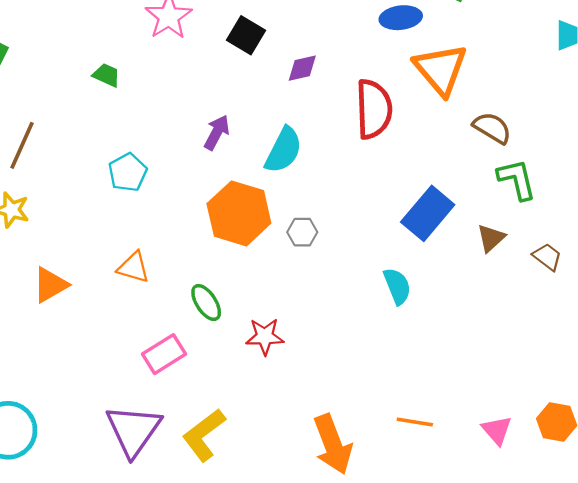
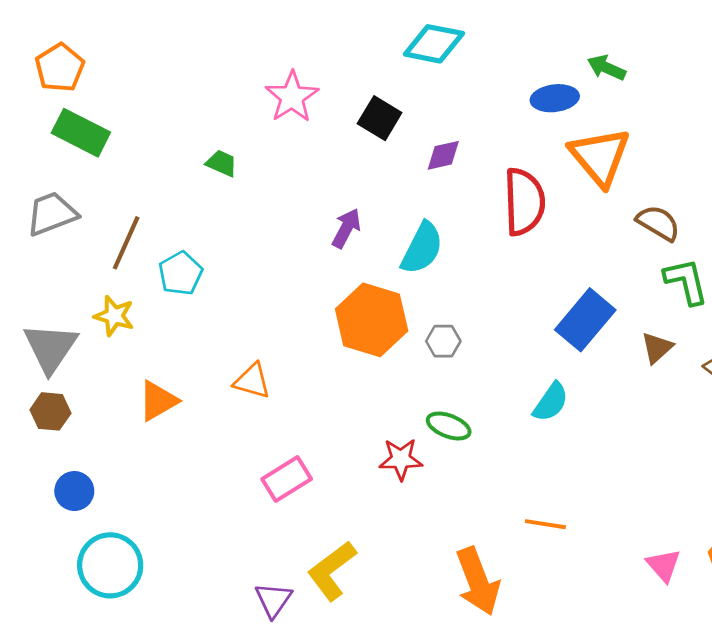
cyan pentagon: (128, 172) -> (180, 273), moved
cyan semicircle: (397, 286) -> (551, 402), turned 57
green ellipse: (206, 303) -> (449, 426), moved, turned -36
orange line: (415, 422) -> (545, 524), moved
purple triangle: (133, 430) -> (273, 600), moved, size x0.6

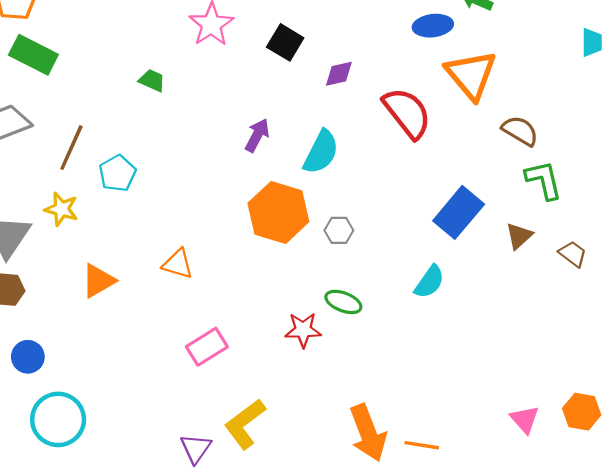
red semicircle: (524, 202) -> (407, 113), turned -36
orange line: (545, 524) -> (422, 445), moved

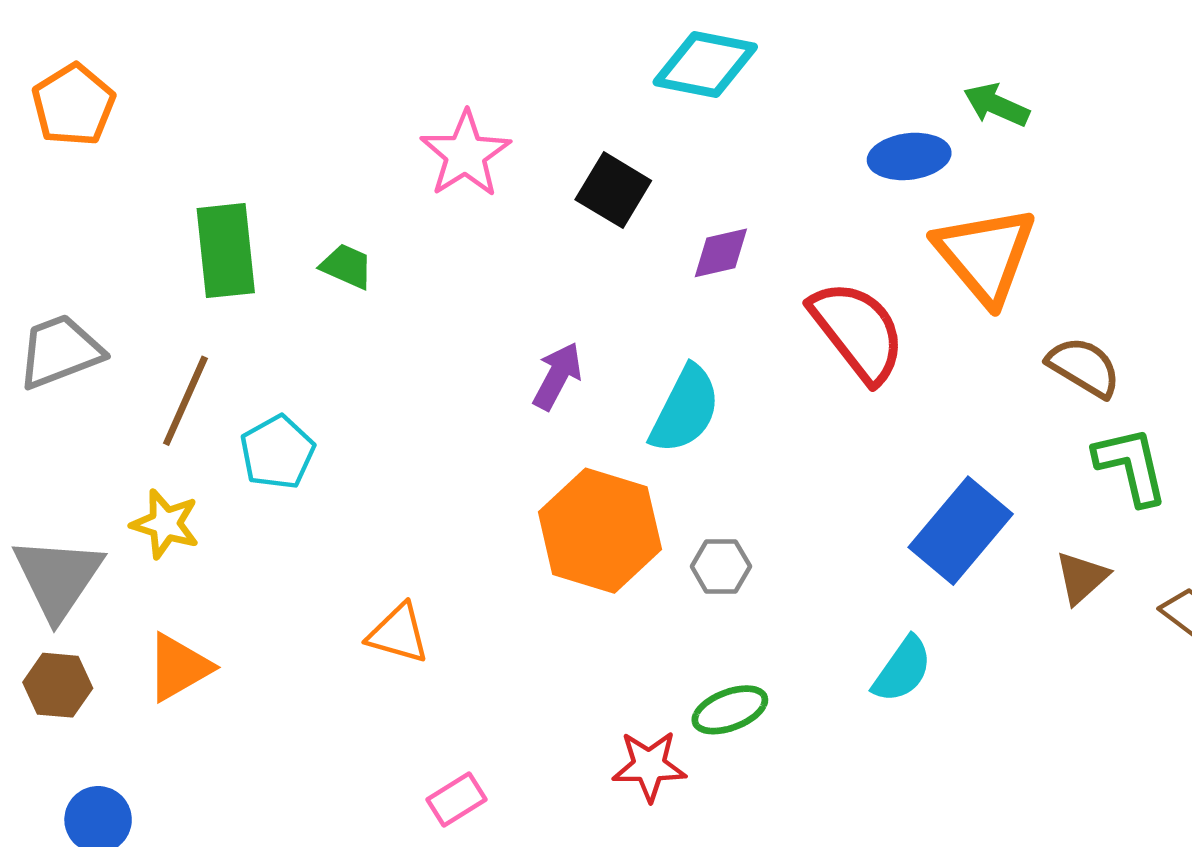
green rectangle: (33, 55) -> (226, 251), moved, turned 57
orange triangle: (98, 281) -> (179, 667), moved
green ellipse: (343, 302) -> (730, 710), turned -42
pink rectangle: (207, 347) -> (457, 800), size x0.7

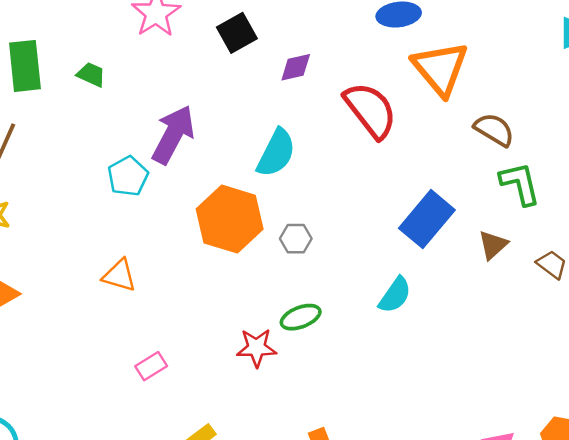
black square: (613, 190) -> (237, 33), turned 30
purple arrow: (557, 376) -> (173, 135), moved, size x1.6
cyan pentagon: (277, 452) -> (128, 176), moved

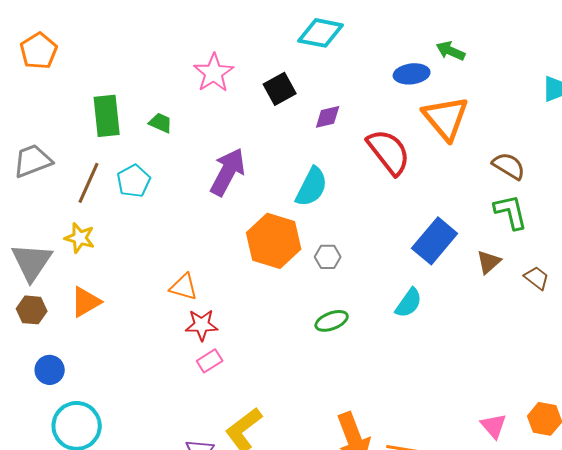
brown semicircle: (494, 130) -> (509, 166), moved
cyan pentagon: (128, 176) -> (134, 181), moved
red star: (257, 348) -> (202, 325), moved

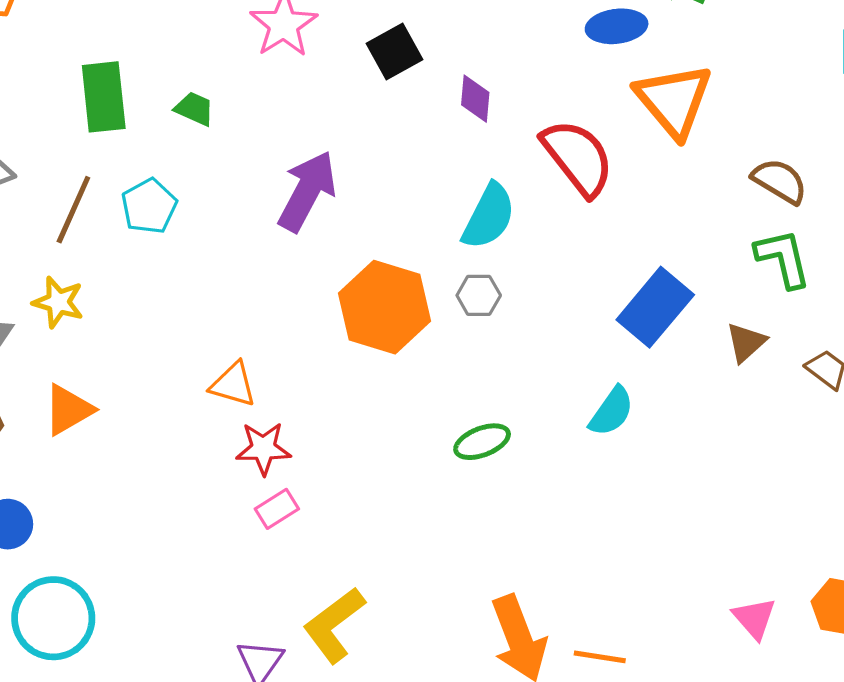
purple diamond: (328, 117) -> (475, 99), turned -72
cyan semicircle: (312, 187) -> (489, 216), moved
gray hexagon: (328, 257) -> (479, 295), moved

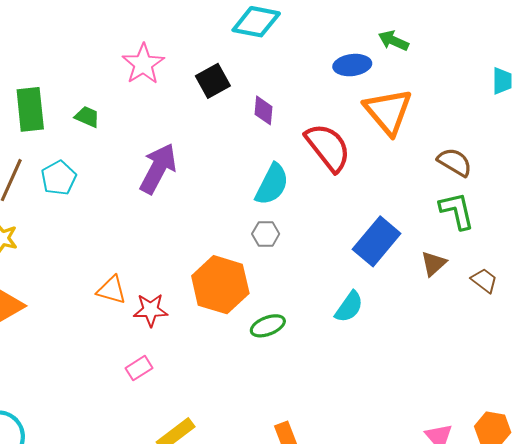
orange hexagon: (384, 307) -> (220, 285), moved
red star: (263, 448) -> (151, 310), moved

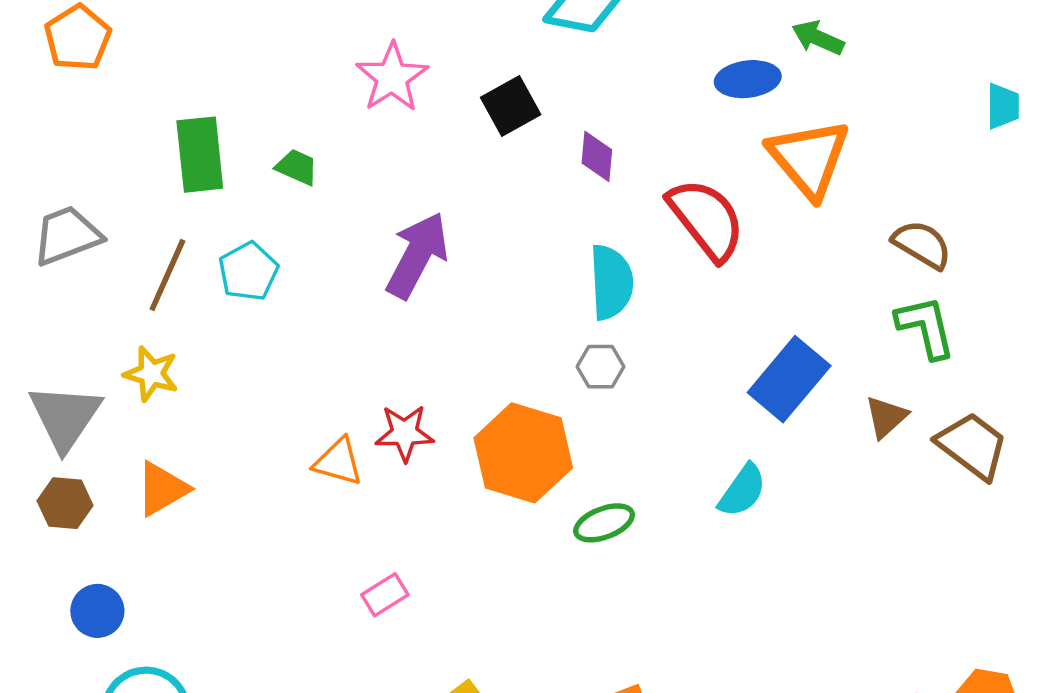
cyan semicircle: (272, 184) -> (611, 282), turned -30
brown trapezoid: (484, 280) -> (972, 446), size x1.6
red star: (151, 310) -> (405, 433), moved

